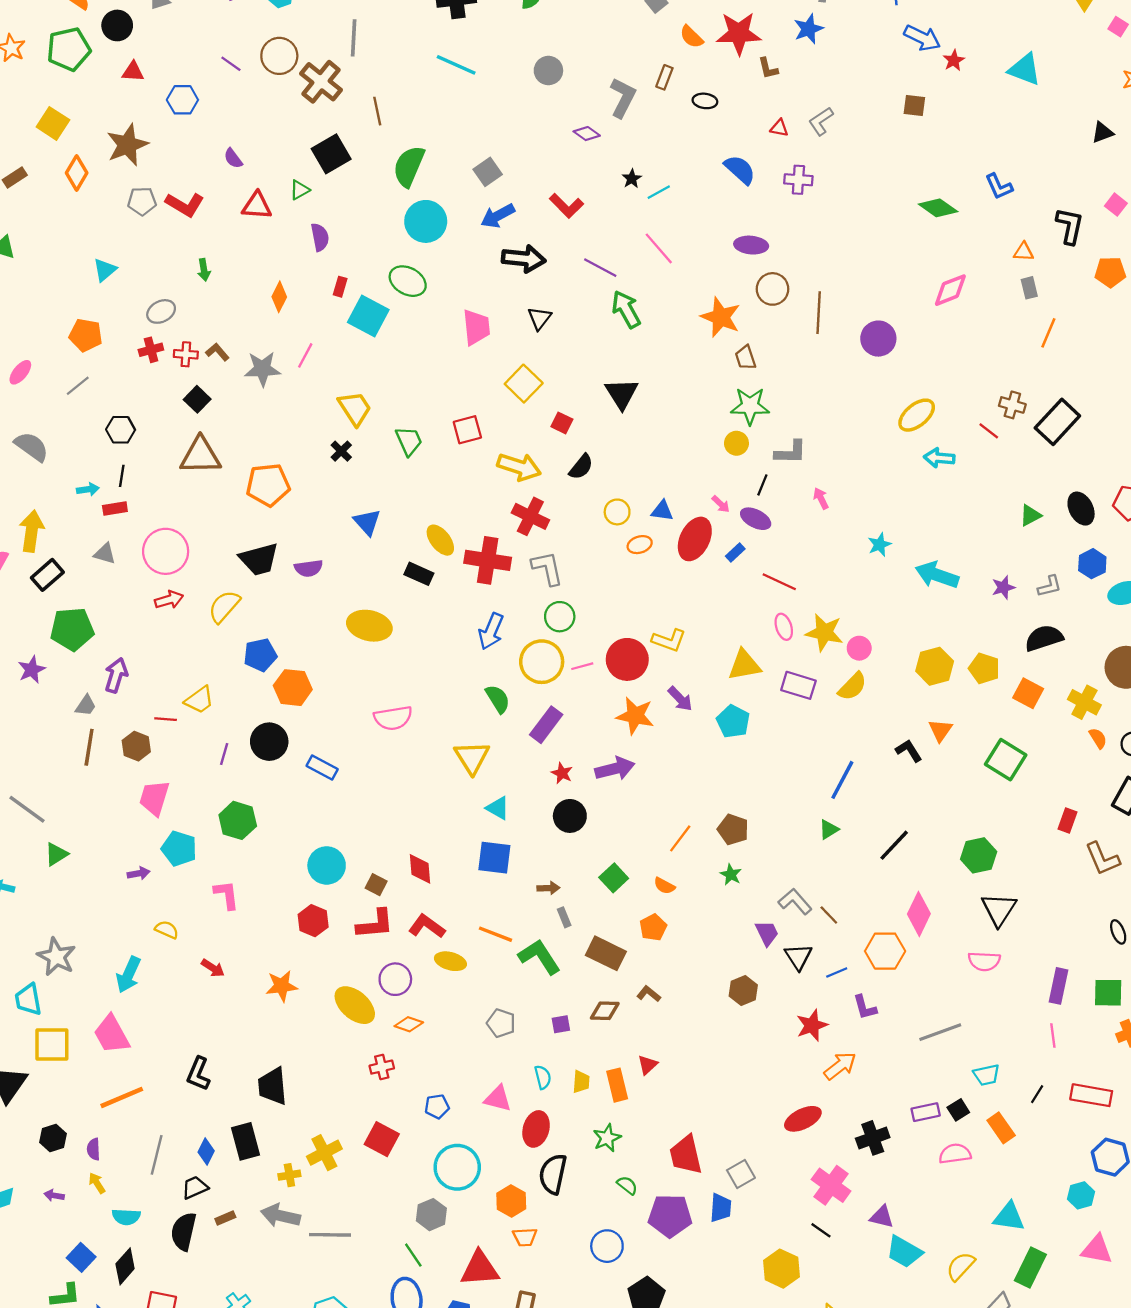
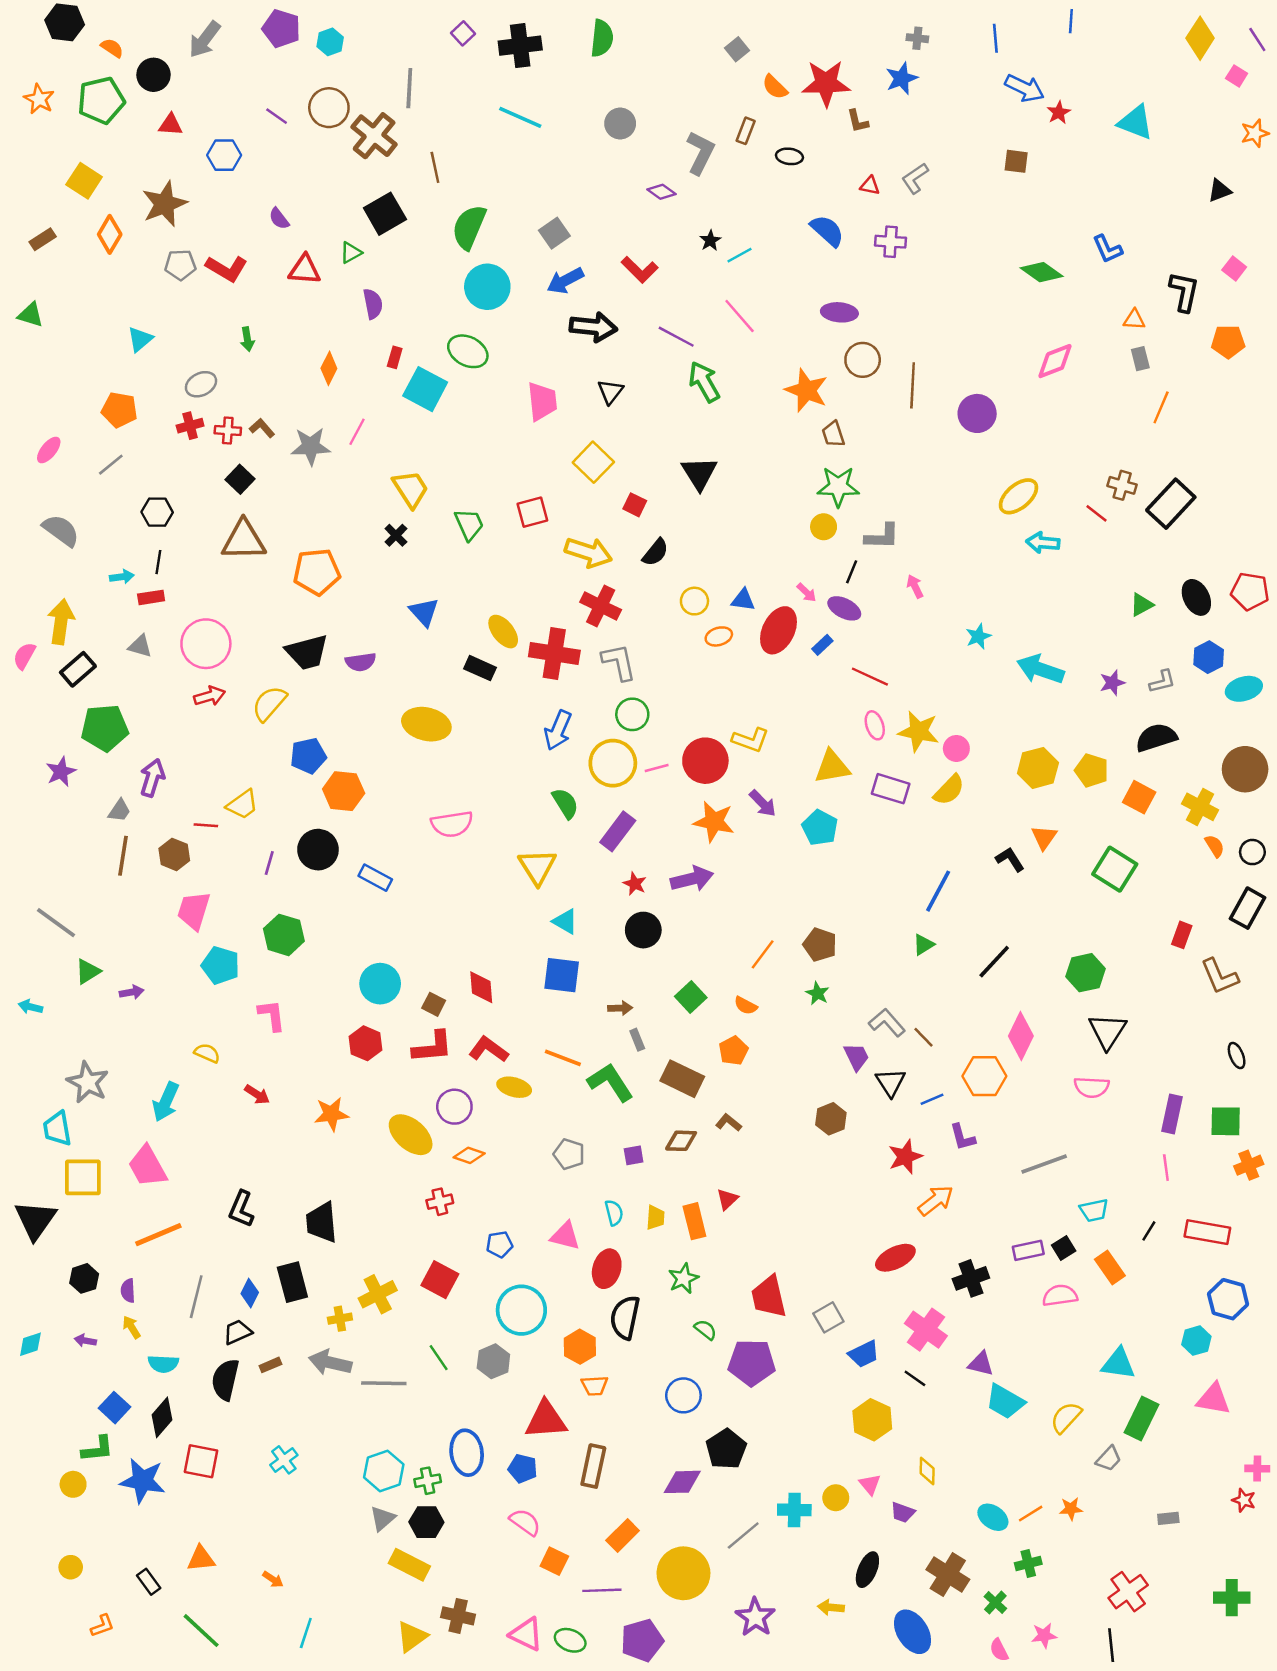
purple arrow: (139, 873) -> (132, 992), moved
blue trapezoid: (721, 1208) -> (864, 1354), moved, turned 60
green line: (413, 1255) -> (439, 1358), moved

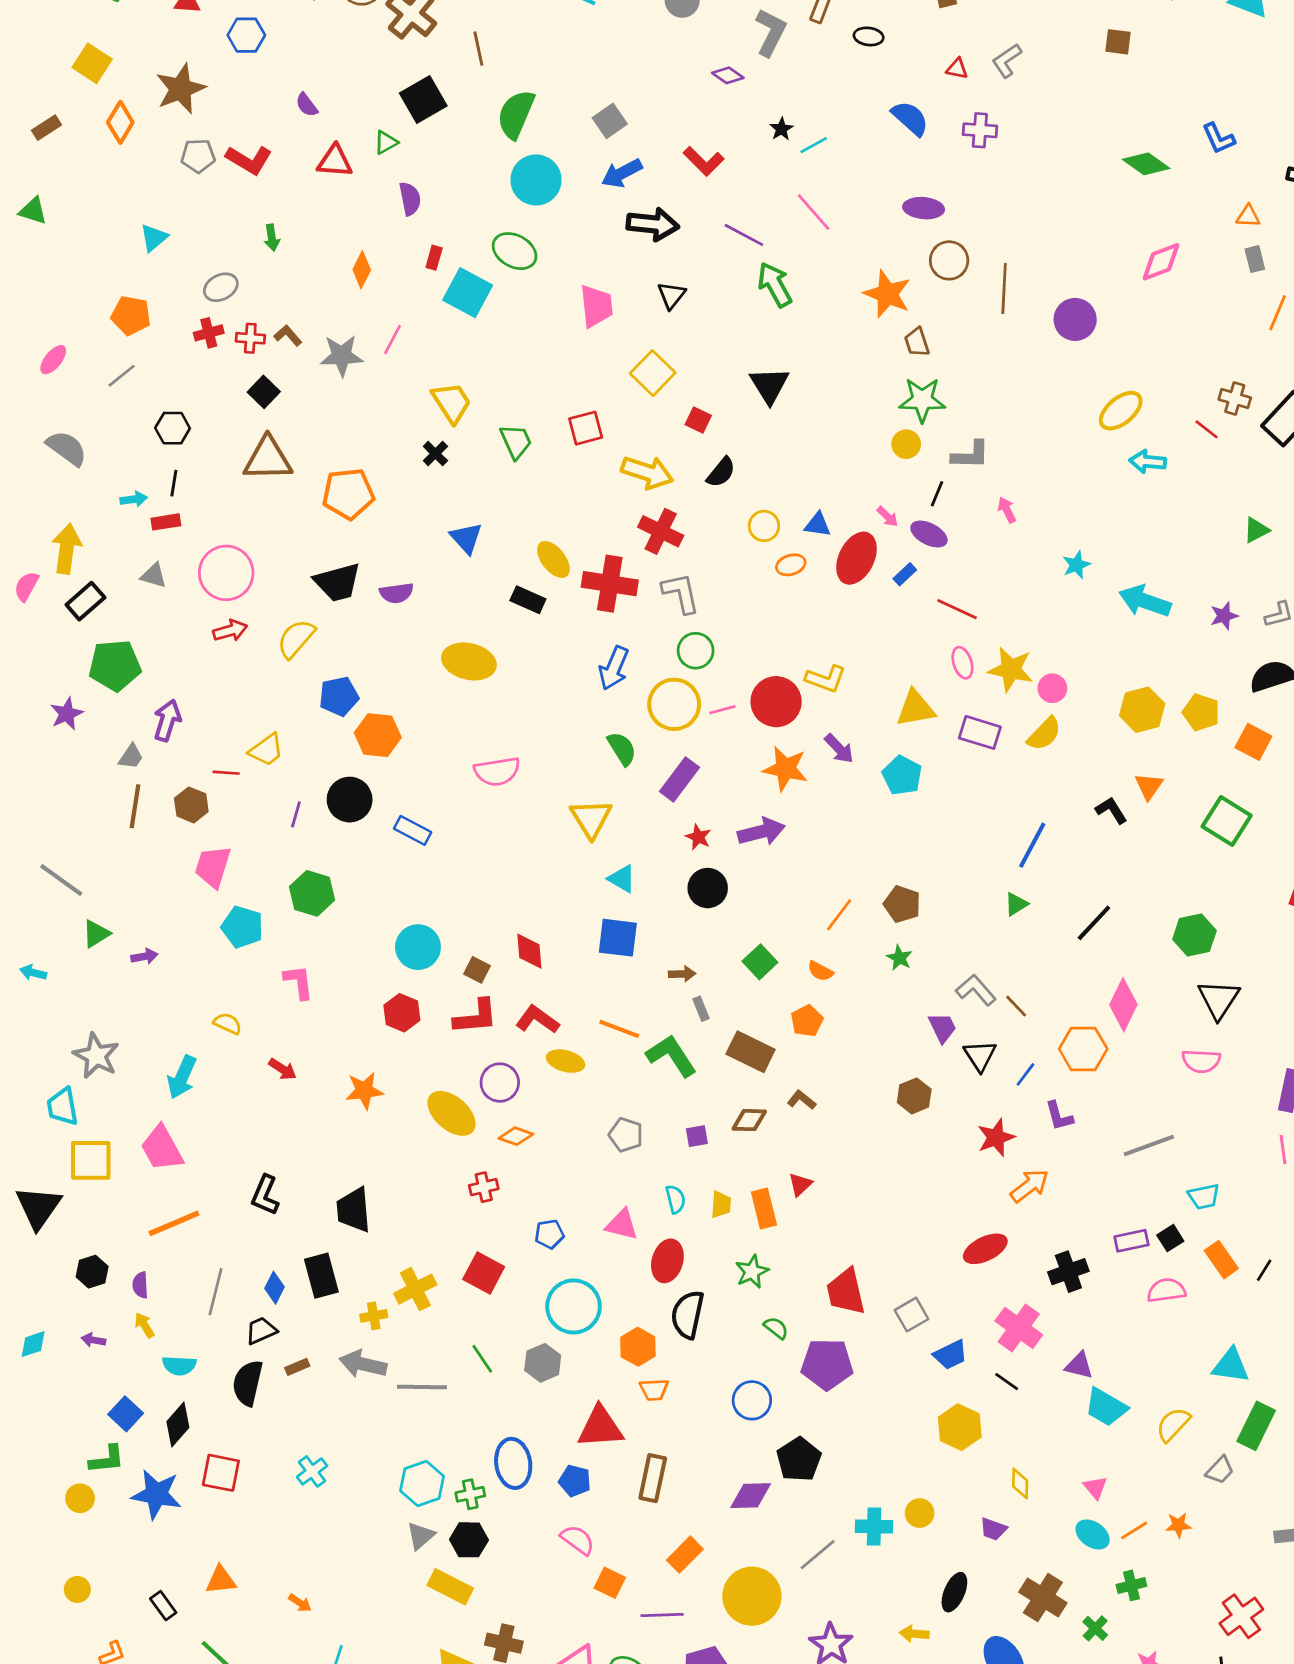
blue line: (932, 1099) -> (1025, 1074), turned -30
black line: (1149, 1231) -> (1264, 1270), moved
pink triangle: (870, 1484) -> (1095, 1488), moved

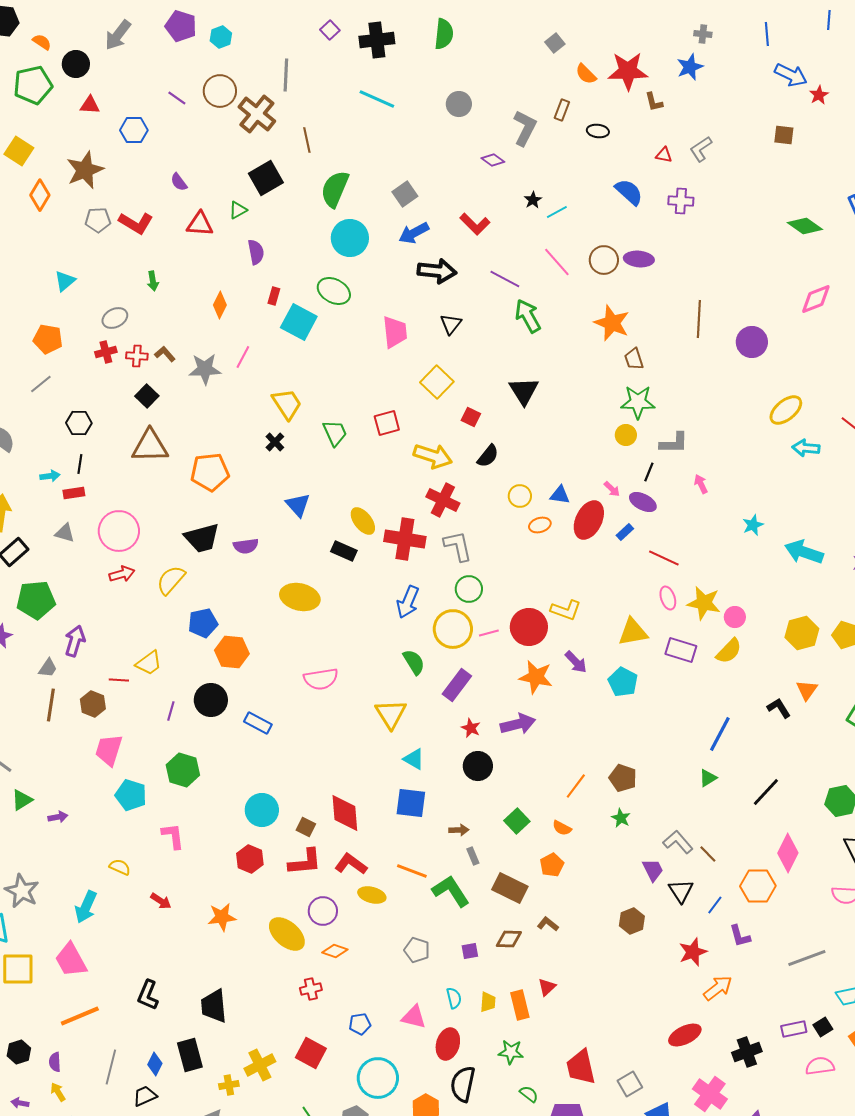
brown circle: (949, 260) -> (604, 260), moved
red diamond: (529, 951) -> (345, 813), size x1.4
green star: (752, 1272) -> (511, 1052), turned 30

